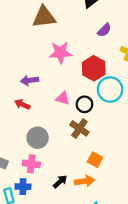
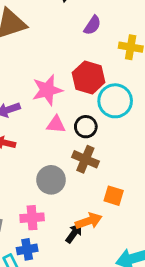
pink star: (60, 53) -> (47, 90), moved
gray circle: (38, 138) -> (51, 180), moved
orange arrow: (85, 181) -> (89, 221), moved

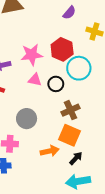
brown cross: (85, 159) -> (71, 110), moved, turned 36
orange square: (114, 196) -> (70, 135), size x1.5
black arrow: (74, 233) -> (76, 158), moved

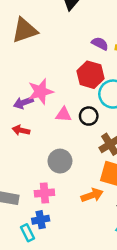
purple semicircle: (69, 13) -> (100, 44), moved, turned -96
pink star: (32, 55) -> (41, 92), moved

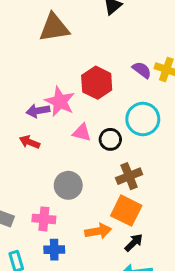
purple semicircle: (100, 44) -> (142, 70), moved
red hexagon: (90, 75) -> (97, 83), moved
pink star: (41, 92) -> (60, 101), turned 30
blue cross: (41, 220) -> (54, 250), moved

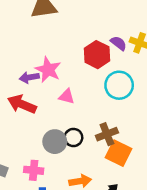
red hexagon: (97, 83) -> (97, 55), moved
black circle: (110, 139) -> (73, 137), moved
red arrow: (30, 142) -> (22, 104), size x1.6
orange square: (126, 211) -> (118, 153), moved

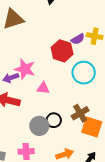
purple semicircle: (119, 43) -> (78, 39), turned 120

